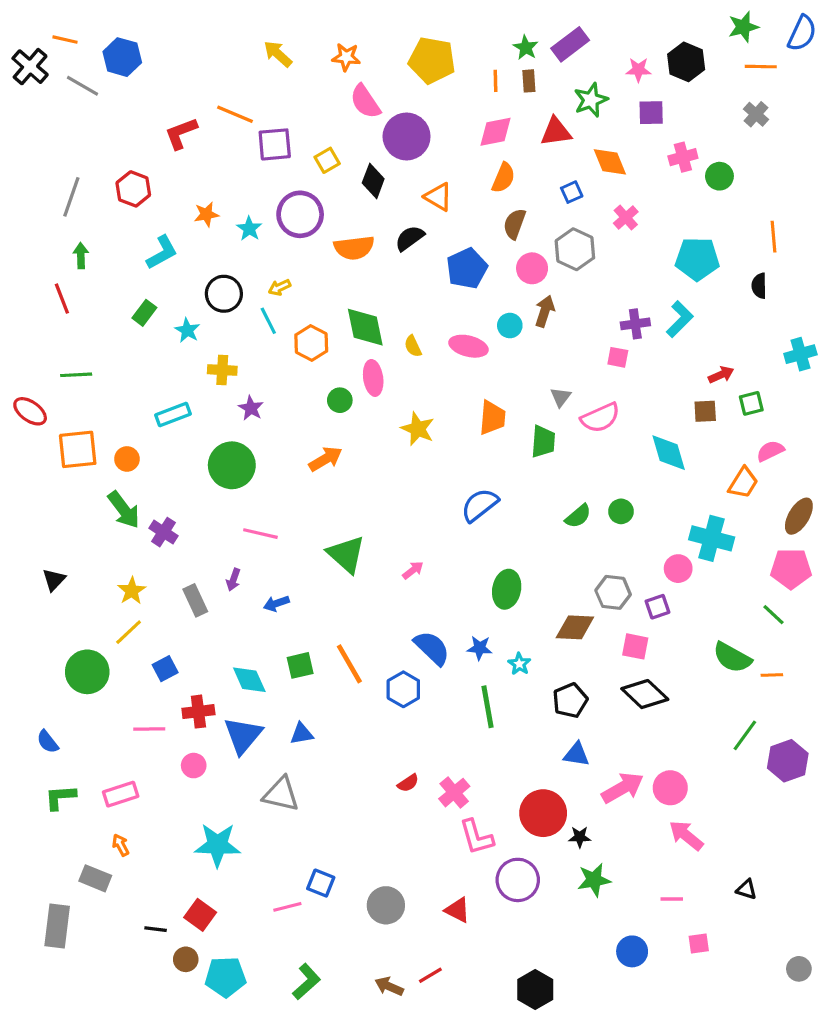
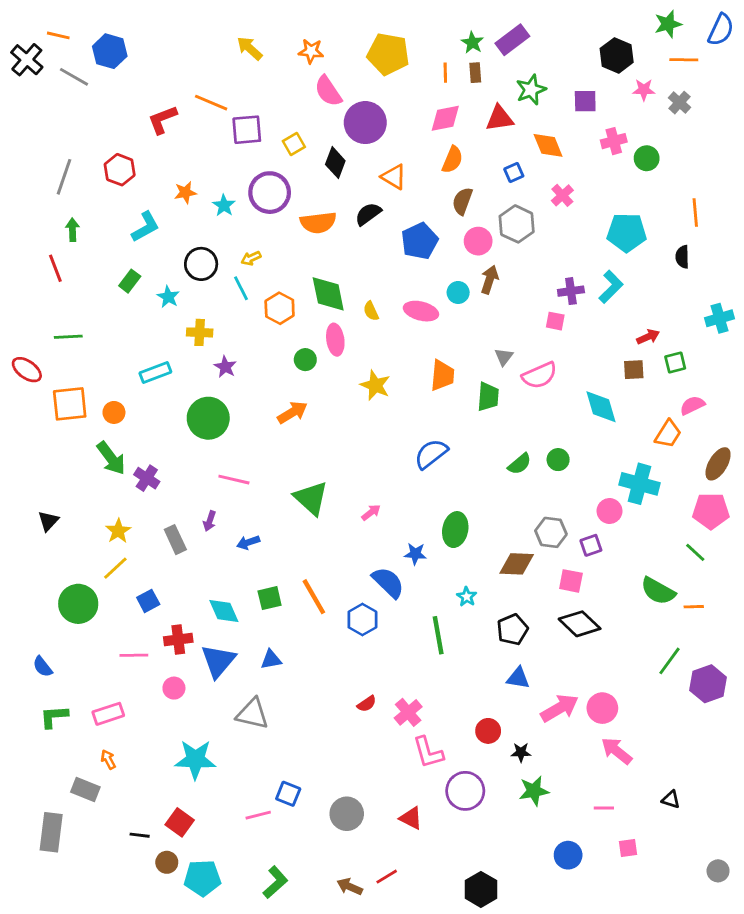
pink star: (638, 70) -> (644, 90), moved
blue star: (480, 648) -> (415, 554), moved
red circle: (543, 813) -> (488, 731), size x0.6

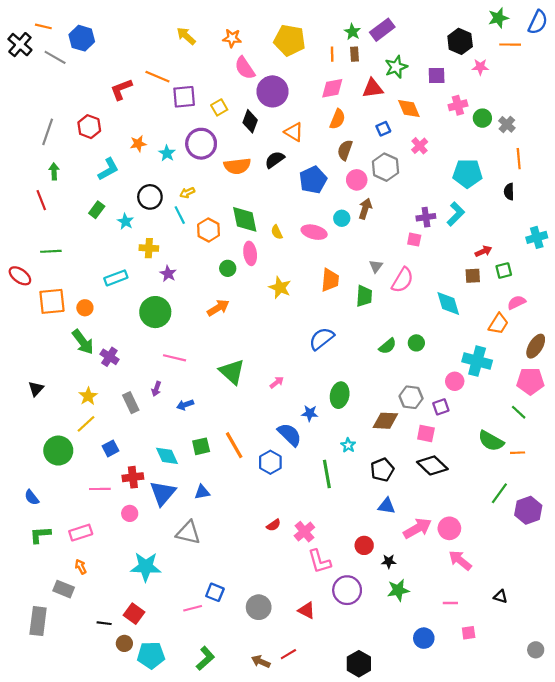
gray cross: (679, 103) -> (507, 124), moved
pink semicircle: (540, 375) -> (402, 280), turned -35

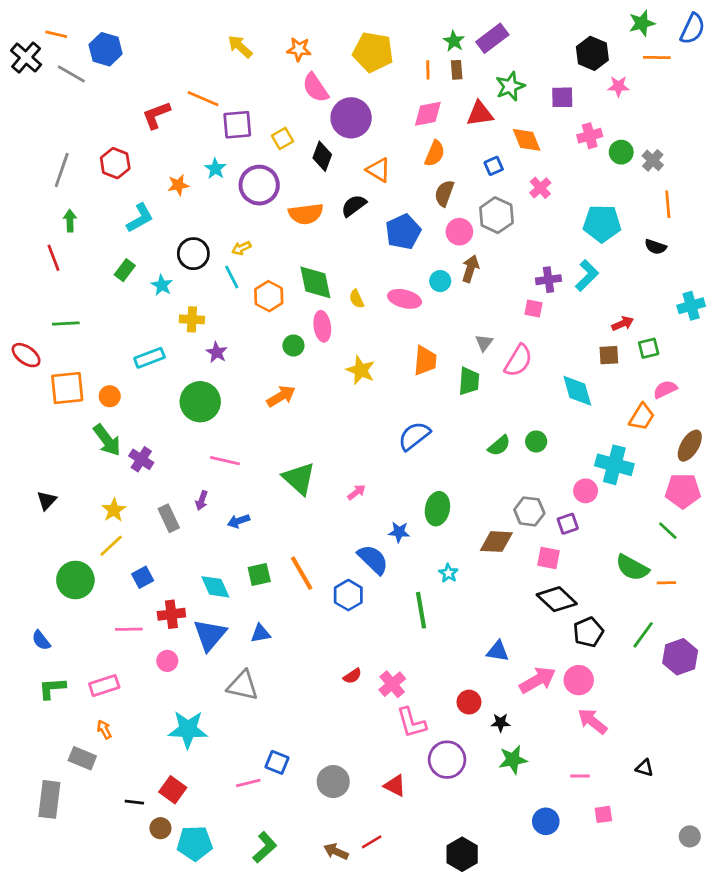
cyan star: (167, 153) -> (215, 169), moved
black semicircle: (509, 192) -> (655, 247), turned -70
black pentagon: (382, 470) -> (588, 632), moved

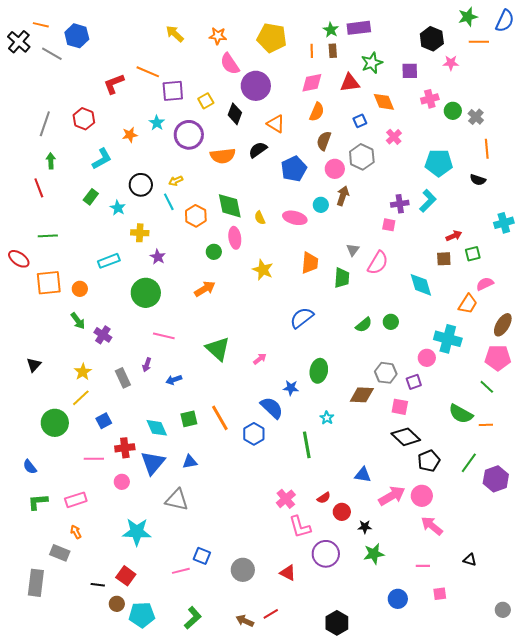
purple rectangle: (492, 38) -> (359, 28), turned 30
green arrow: (107, 440) -> (78, 321), size x0.7
red semicircle: (352, 676) -> (324, 498), moved

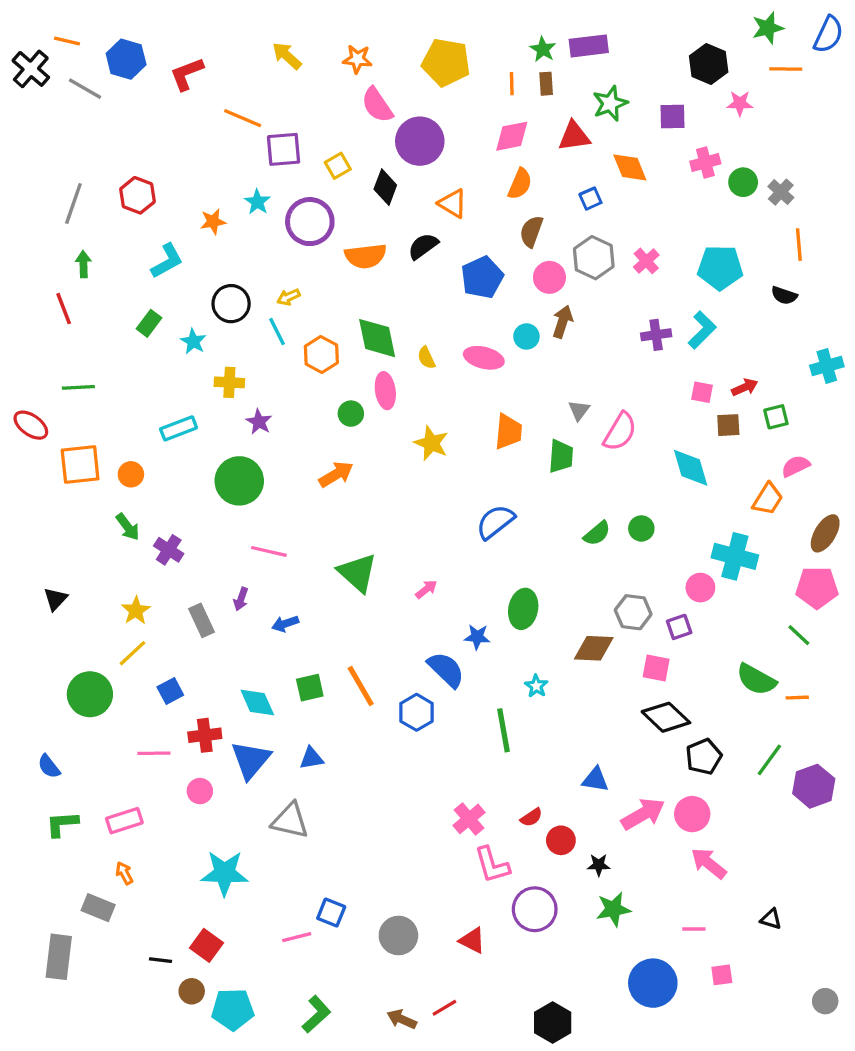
red L-shape: (114, 84) -> (187, 74), moved
pink cross: (394, 137) -> (646, 261), moved
pink square: (389, 225) -> (702, 392), moved
blue circle: (398, 599) -> (653, 983), size x1.5

